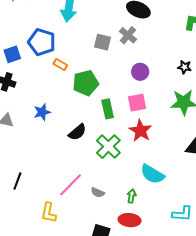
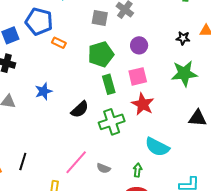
green pentagon: (86, 83) -> (101, 54), moved
green cross: (108, 147) -> (112, 122), turned 30

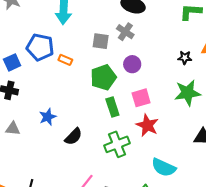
orange rectangle: (59, 43) -> (65, 60), moved
purple circle: (139, 45) -> (132, 64), moved
black semicircle: (80, 109) -> (73, 137), moved

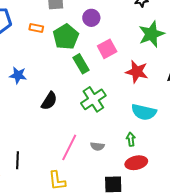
orange rectangle: (65, 60) -> (36, 28), moved
blue star: (48, 117) -> (18, 75), moved, turned -30
red star: (147, 125) -> (137, 72), moved

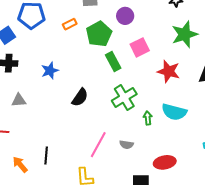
orange rectangle: (36, 28) -> (70, 24), turned -40
blue star: (18, 75) -> (50, 71), turned -30
green arrow: (131, 139) -> (148, 118), moved

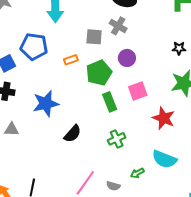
blue star: (50, 71) -> (46, 104), size x1.5
green cross: (124, 97) -> (117, 139), size x0.7
green arrow: (148, 118) -> (137, 173), moved, turned -120

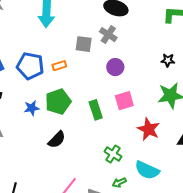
blue pentagon: (34, 46) -> (30, 66), moved
green pentagon: (99, 73) -> (58, 102), moved
blue star: (46, 104) -> (32, 108), size x0.6
green cross: (117, 139) -> (113, 154), moved, turned -36

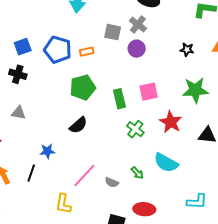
black star: (168, 60) -> (187, 50), moved
purple circle: (115, 67) -> (137, 49), moved
blue star: (32, 108) -> (47, 151), moved
green cross: (113, 154) -> (135, 129), moved
green arrow: (119, 183) -> (137, 173), turned -112

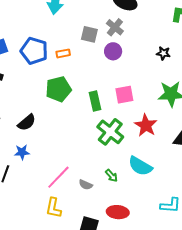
black semicircle: (78, 125) -> (27, 123), moved
green cross: (135, 129) -> (110, 132), size x1.5
yellow L-shape: (63, 204) -> (54, 208), moved

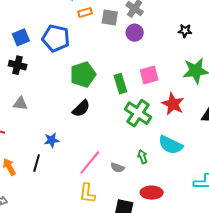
orange rectangle: (63, 53) -> (85, 12), moved
black semicircle: (27, 123) -> (81, 108), moved
green arrow: (111, 176) -> (142, 157), turned -152

